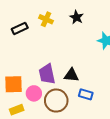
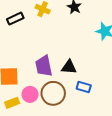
pink circle: (34, 93) -> (30, 94), moved

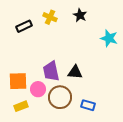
blue rectangle: (84, 87) -> (88, 105), moved
pink circle: (30, 94) -> (38, 89), moved

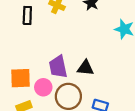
black rectangle: (24, 26) -> (27, 15), turned -63

